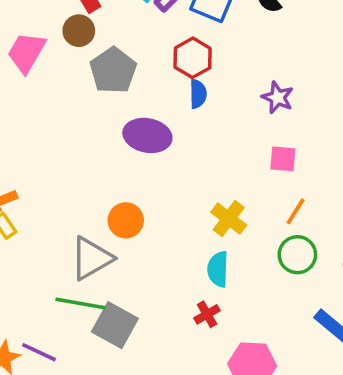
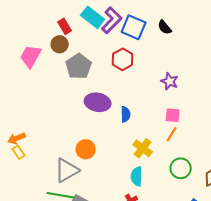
blue semicircle: (198, 94) -> (126, 114), moved
orange line: (296, 211) -> (172, 134), moved

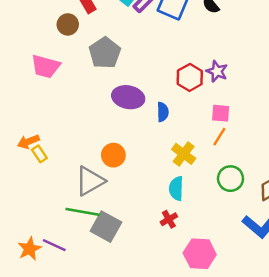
brown circle: (60, 44) -> (68, 24), moved
pink trapezoid: (31, 56) -> (46, 66), moved, turned -105
red hexagon: (123, 59) -> (190, 77), moved
yellow rectangle: (19, 152) -> (39, 154), moved

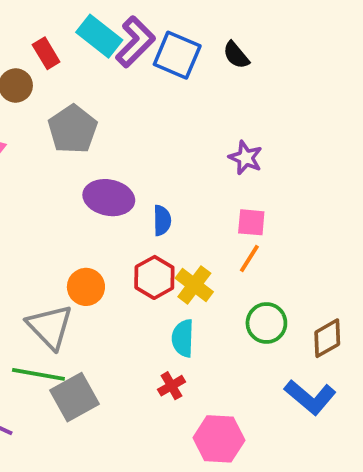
red hexagon: (190, 77) -> (154, 277), moved
gray triangle: (90, 181) -> (50, 327), turned -44
gray square: (106, 227) -> (75, 397), turned 32

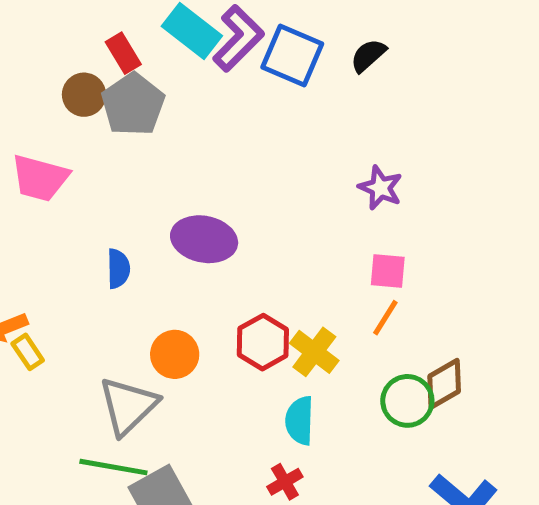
black semicircle: (236, 55) -> (368, 55), turned 88
gray pentagon: (73, 129) -> (133, 104), moved
blue semicircle: (162, 220) -> (118, 269), moved
gray triangle: (50, 327) -> (128, 406), turned 30
brown diamond: (327, 338) -> (444, 384), moved

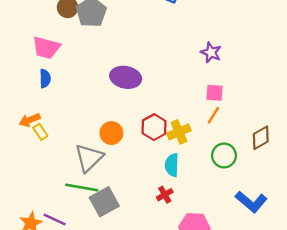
blue semicircle: (118, 269) -> (45, 78), moved
yellow cross: (314, 352) -> (179, 132), turned 30
brown diamond: (444, 384) -> (261, 138), moved

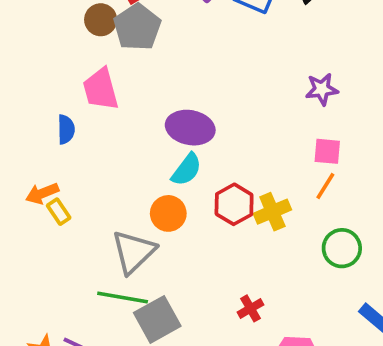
pink trapezoid: (46, 48) -> (101, 89), moved, turned 60
purple star: (211, 52) -> (322, 89), turned -30
cyan semicircle: (172, 165) -> (187, 170), moved, turned -145

